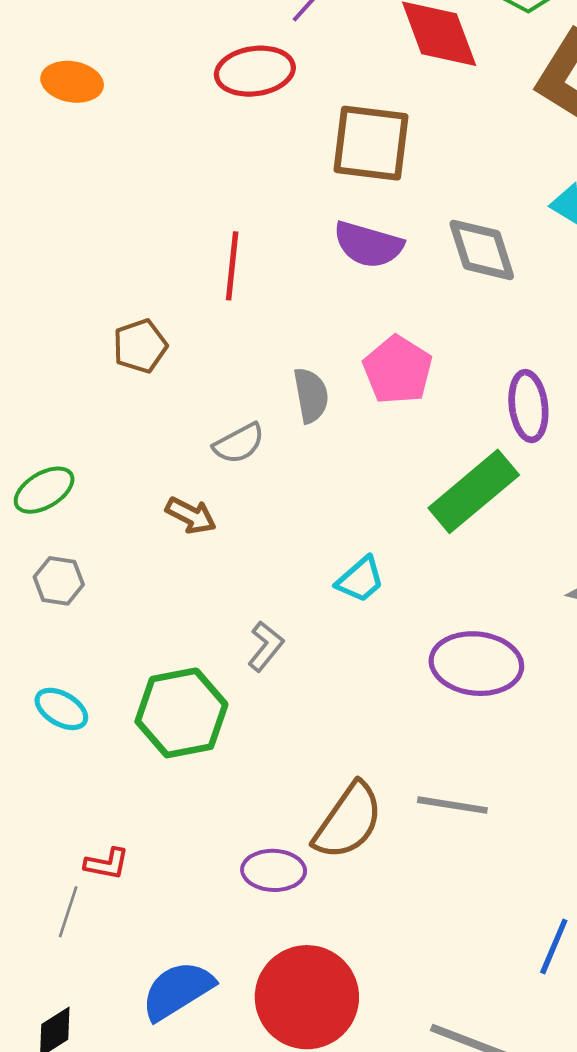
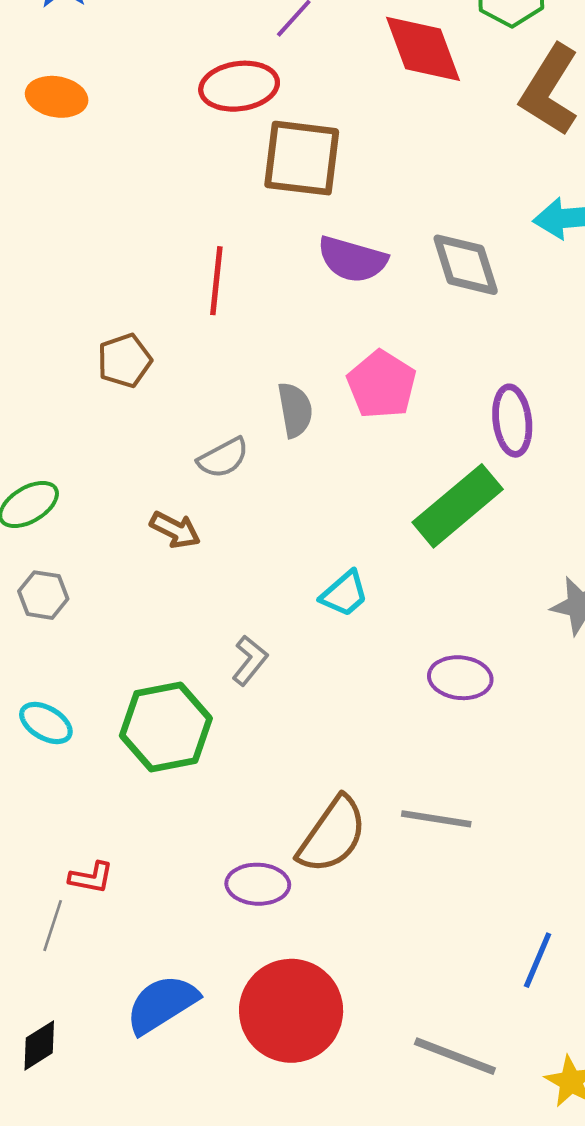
brown square: (371, 143) -> (302, 158), moved
purple ellipse: (476, 664) -> (460, 678), size x0.7

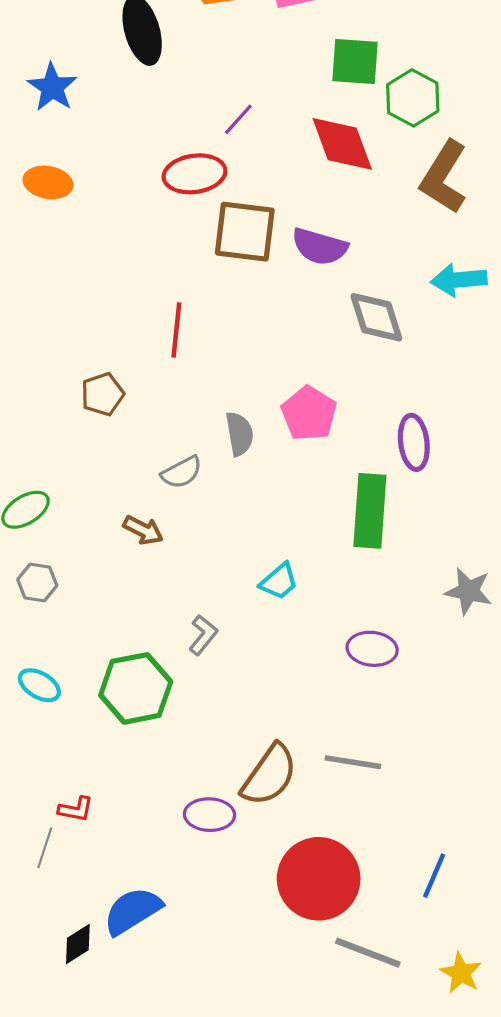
purple semicircle: (352, 259) -> (320, 247), moved
green rectangle: (458, 506) -> (370, 511), turned -46
red circle: (291, 1011) -> (319, 879), moved
black diamond: (39, 1045) -> (78, 944), moved

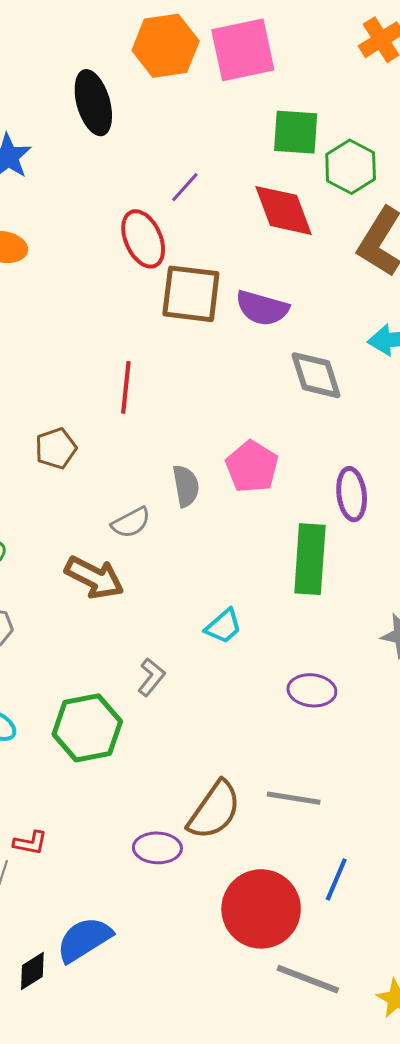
red ellipse: (195, 174) -> (143, 239), turned 74
brown arrow: (143, 530) -> (94, 577), size x1.5
blue line: (434, 876) -> (336, 879), moved

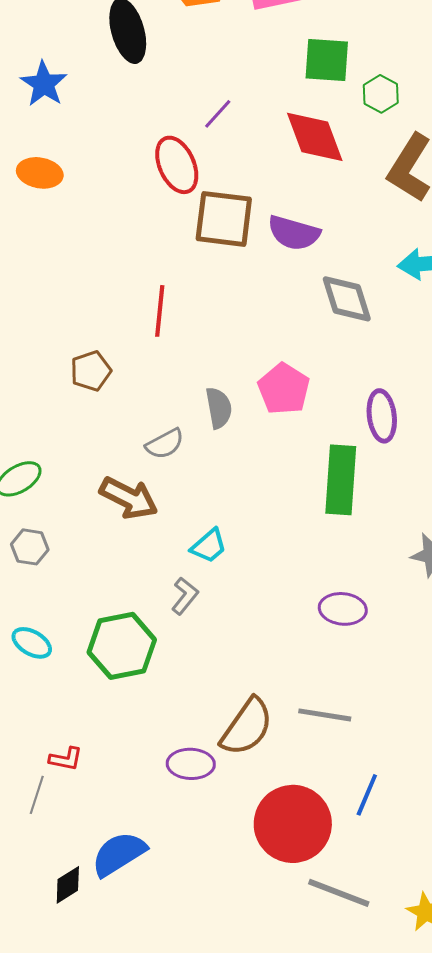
green hexagon: (351, 167) -> (381, 94), size x0.7
cyan trapezoid: (223, 626) -> (209, 546), moved

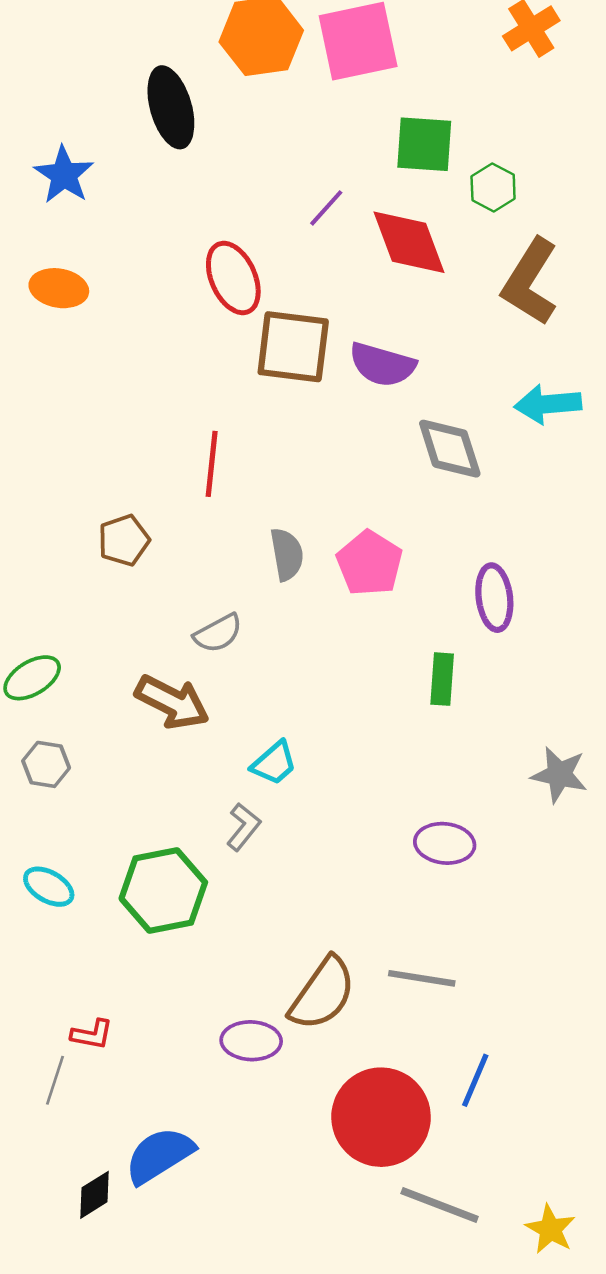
purple line: (218, 114) -> (326, 208), moved
gray semicircle: (219, 408) -> (287, 554), moved
green rectangle: (341, 480) -> (442, 679), size x0.6

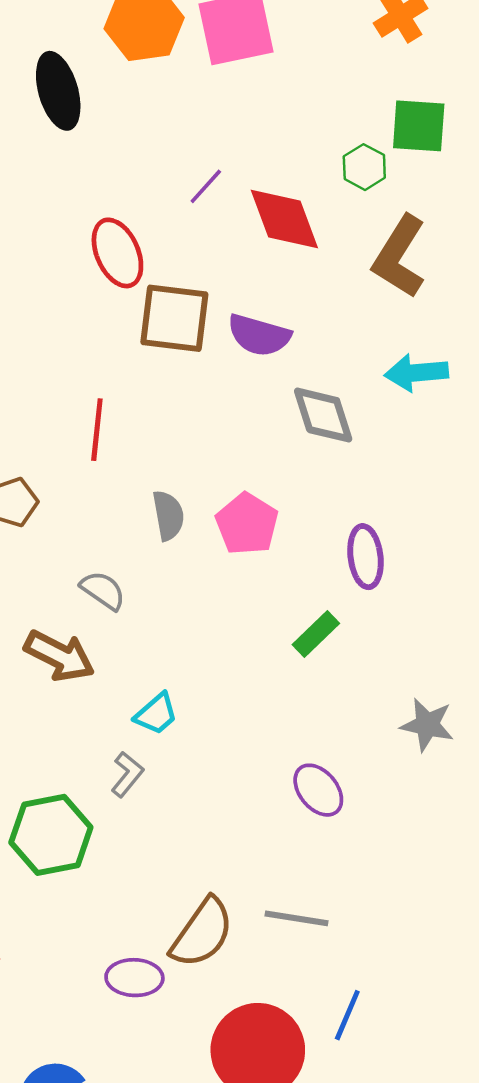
green square: (424, 144) -> (419, 126), moved
gray semicircle: (218, 633) -> (103, 590), turned -117
green rectangle: (442, 679) -> (316, 634), turned 42
purple ellipse: (445, 843) -> (318, 790), turned 44

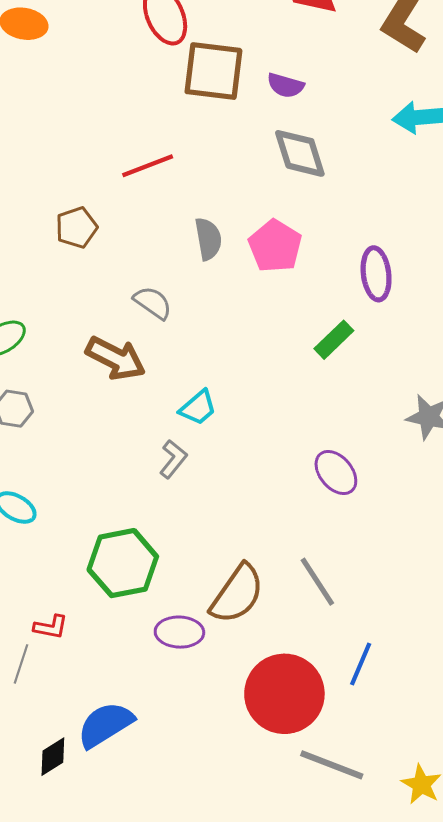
purple semicircle: (259, 335) -> (285, 85), size x0.7
gray diamond: (323, 415) -> (300, 153), moved
red line: (97, 430) -> (148, 166), turned 63
green hexagon: (51, 835) -> (123, 563), moved
gray line: (297, 918) -> (317, 582), turned 48

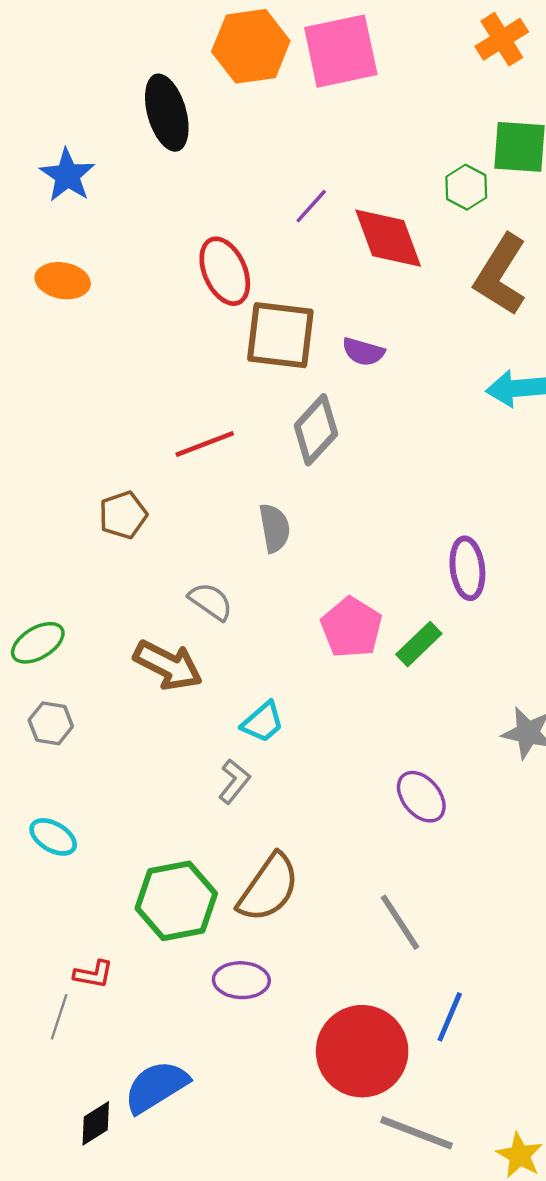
gray diamond: (300, 153) -> (316, 430), moved, turned 60
pink pentagon: (275, 246) -> (351, 627), moved
brown semicircle: (237, 594) -> (269, 888), moved

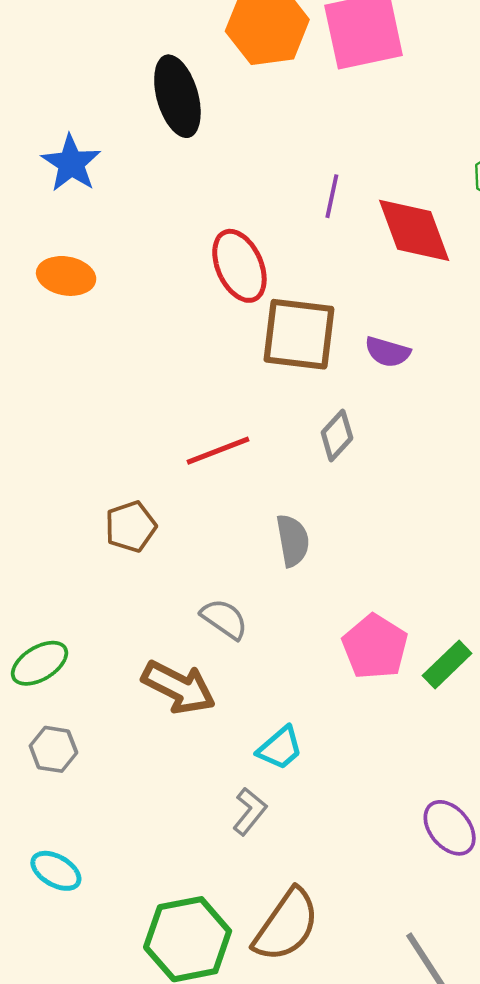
purple line: (311, 206) -> (332, 196), turned -30
gray diamond: (316, 430) -> (337, 435), size x0.7

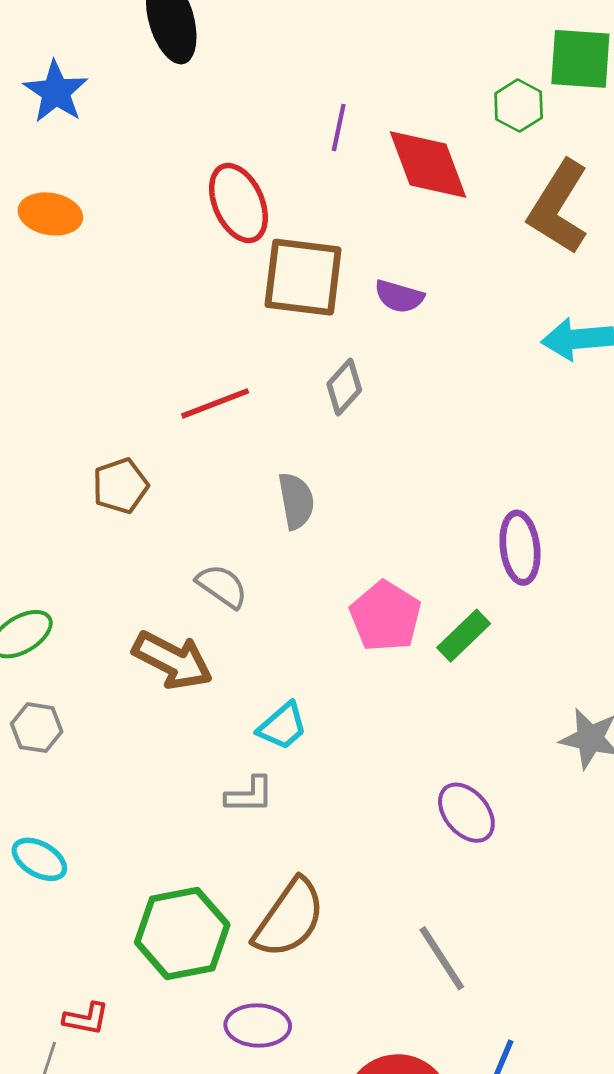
gray L-shape: (250, 811) -> (249, 795), turned 51

